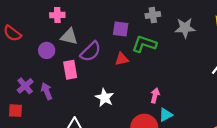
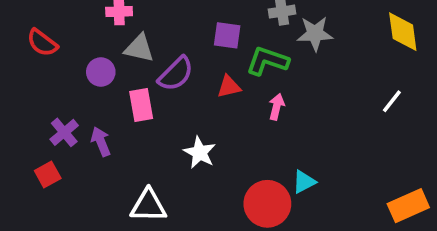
gray star: (185, 28) -> (315, 34), moved
pink arrow: (155, 95) -> (277, 107), moved
red square: (15, 111) -> (48, 174), turned -32

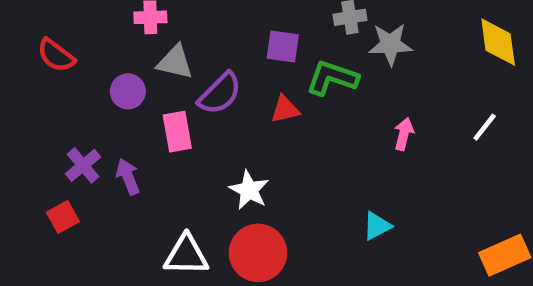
pink arrow: (277, 107) -> (404, 134), moved
red circle: (267, 204) -> (258, 253), moved

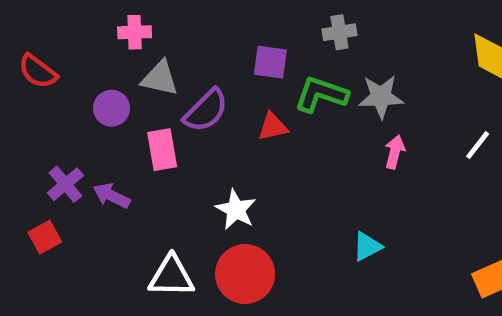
gray star: (390, 44) -> (381, 97), moved
purple arrow: (128, 177) -> (112, 196), turned -42

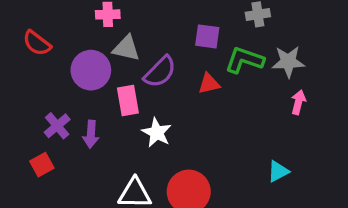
purple circle: (112, 108) -> (91, 70), size x1.5
purple arrow: (112, 196) -> (91, 134), turned -112
white star: (236, 210) -> (157, 133), moved

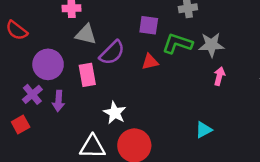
purple circle: (91, 70) -> (48, 64), moved
white star: (157, 133) -> (115, 113), moved

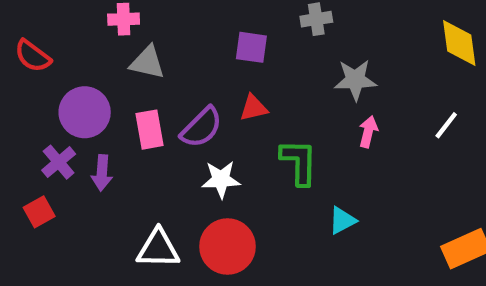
green L-shape: (177, 43) -> (299, 162), moved, turned 72
purple semicircle: (112, 53) -> (202, 127), moved
white star: (115, 113) -> (221, 179), moved, turned -30

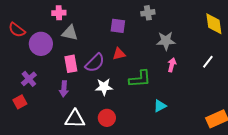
purple circle: (85, 112) -> (41, 44), moved
green L-shape: (299, 162) -> (140, 79), turned 85
purple arrow: (102, 173) -> (64, 89), moved
red circle: (227, 247) -> (107, 118), size x0.7

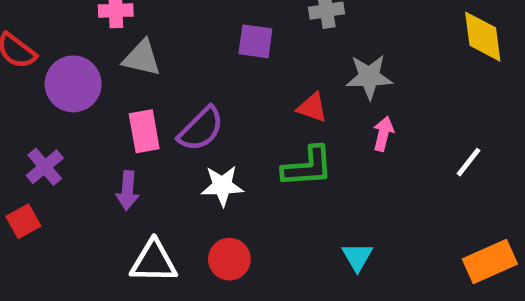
red triangle: (119, 54) -> (312, 108), moved, turned 32
white line: (208, 62) -> (469, 162), moved
cyan triangle: (160, 106) -> (357, 257), moved, turned -32

